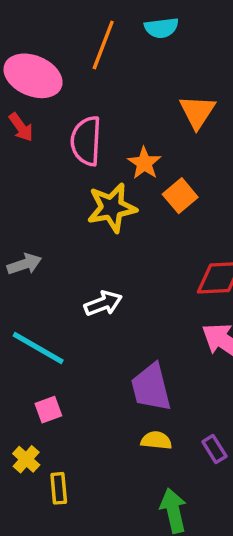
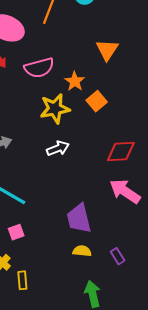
pink semicircle: (86, 141) -> (39, 68), turned -108
white arrow: (103, 303) -> (58, 148), moved

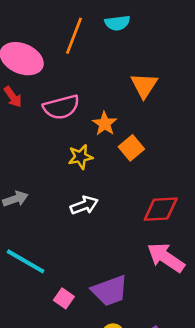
yellow star: (55, 109) -> (80, 157), size x0.7
purple trapezoid: (79, 219) -> (110, 291), turned -96
pink square: (16, 232) -> (64, 298), moved, turned -35

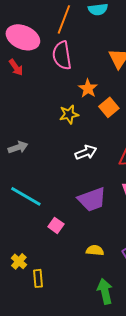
pink semicircle: (61, 107) -> (62, 55), moved, turned 96
white arrow: (84, 205) -> (86, 152), moved
purple trapezoid: (110, 291) -> (92, 199), moved

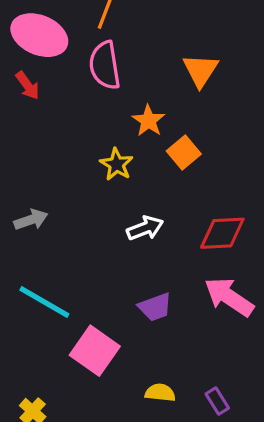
yellow star: (69, 114) -> (117, 164), turned -30
purple trapezoid: (92, 199) -> (155, 307), size x0.7
pink square: (56, 225) -> (95, 351), size x1.8

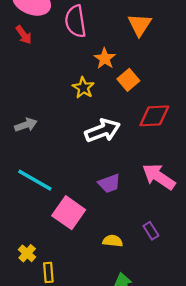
white arrow: (145, 228) -> (102, 131), size x1.4
red diamond: (222, 233) -> (154, 116), moved
purple rectangle: (217, 401) -> (151, 231), moved

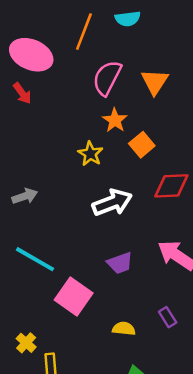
pink semicircle: (75, 21) -> (107, 78), moved, turned 36

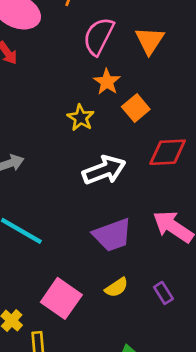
purple trapezoid: (120, 263) -> (112, 235), size x1.4
pink square: (74, 296) -> (61, 298), moved
yellow semicircle: (124, 329) -> (117, 287), moved, turned 140

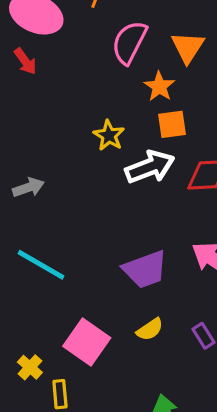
orange star: (107, 82) -> (159, 87), moved
orange square: (136, 108) -> (172, 124), turned 32
white arrow: (104, 170) -> (150, 167), moved

